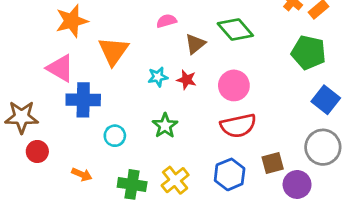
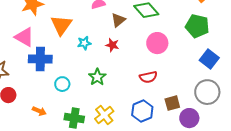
cyan star: (158, 77) -> (84, 43), moved
pink circle: (234, 85) -> (157, 43), moved
red semicircle: (238, 126) -> (148, 77), size x0.7

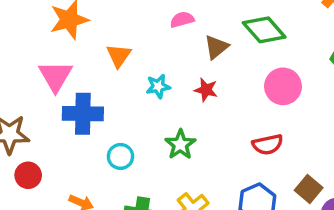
orange triangle: (61, 25) -> (119, 56), size x0.7
pink triangle: (24, 37) -> (55, 76), turned 30
brown square: (172, 103) -> (309, 189), turned -35

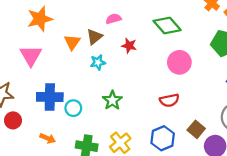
brown triangle: (216, 47) -> (95, 37), moved
red star: (206, 90) -> (129, 46), moved
blue cross: (83, 114) -> (50, 97), moved

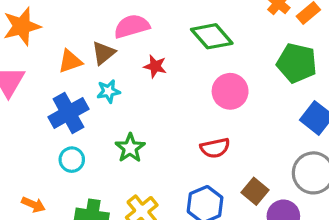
pink semicircle: (113, 19) -> (132, 26), size x1.5
orange triangle: (72, 42) -> (70, 61), turned 36
blue cross: (50, 97) -> (68, 113), moved, turned -30

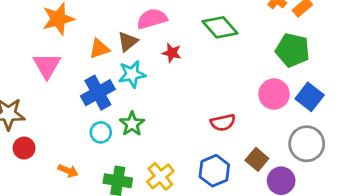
cyan star: (108, 91) -> (132, 74), size x1.4
pink circle: (230, 91) -> (274, 94), moved
green star: (130, 148) -> (132, 124), moved

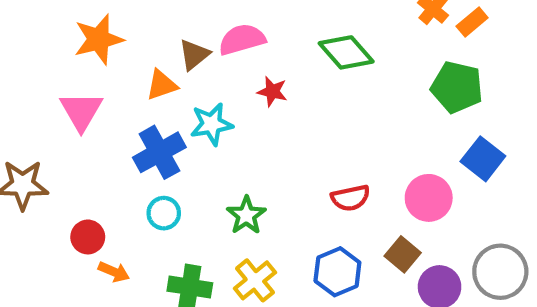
brown triangle: (128, 42) -> (194, 55), moved
pink circle: (274, 94) -> (429, 198), moved
green star: (132, 124) -> (246, 215), moved
gray circle: (307, 144) -> (500, 272), moved
red circle: (24, 148) -> (88, 237), moved

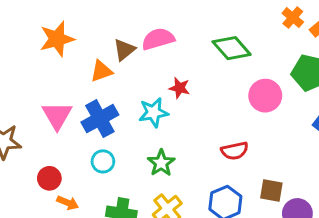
red star: (272, 92) -> (179, 88), moved
pink triangle: (81, 111) -> (57, 116), moved
cyan star: (212, 124) -> (153, 112), moved
pink circle: (429, 198) -> (265, 96), moved
brown square: (403, 254) -> (271, 191), turned -30

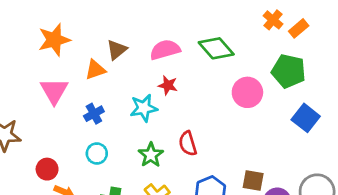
pink semicircle: (158, 39) -> (165, 50), moved
pink triangle: (57, 116) -> (54, 91), moved
blue cross: (100, 119) -> (94, 114), size x0.6
red semicircle: (235, 151) -> (188, 144), moved, turned 85

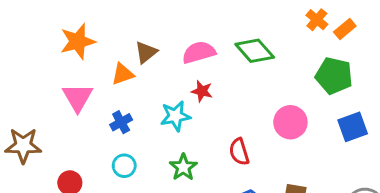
pink circle: (247, 92) -> (290, 122), moved
blue square: (306, 118) -> (353, 127), turned 32
red semicircle: (188, 144) -> (239, 152), moved

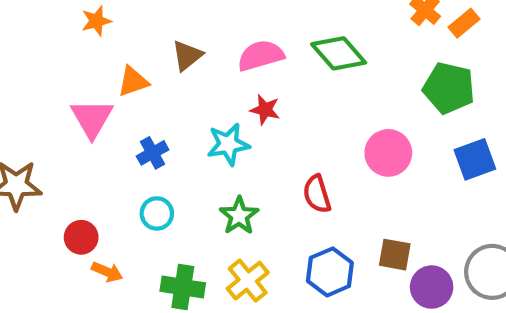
orange star: (78, 41) -> (96, 21), moved, size x0.6
orange triangle: (123, 74) -> (133, 82), moved

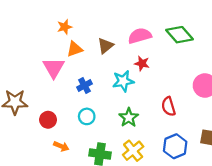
orange star: (96, 21) -> (65, 27), moved
brown triangle: (187, 56) -> (105, 46), moved
red circle: (81, 237) -> (48, 120), moved

